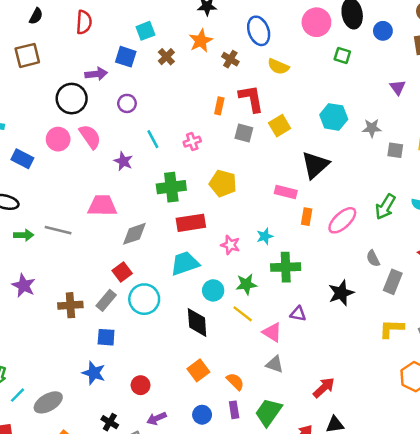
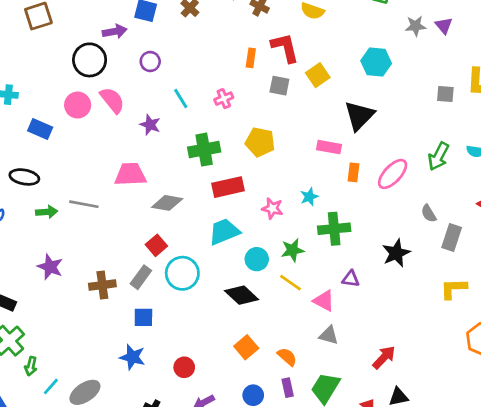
gray star: (372, 128) -> (416, 26), moved
gray diamond: (134, 234) -> (167, 203), turned 32
black diamond: (197, 322) -> (242, 295), turned -40

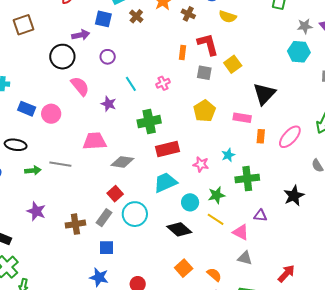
cyan hexagon: (376, 62) -> (299, 52), moved
pink circle: (78, 105) -> (51, 114), moved
yellow pentagon: (260, 142) -> (204, 111), moved, turned 30

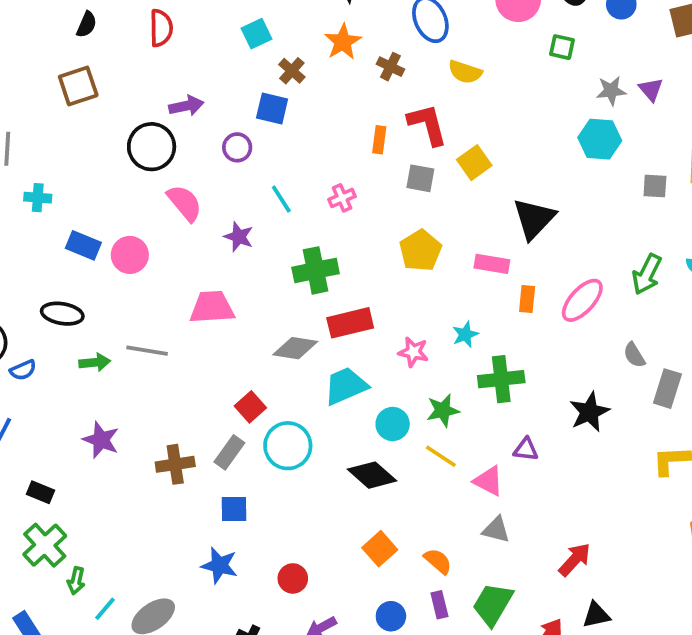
blue square: (103, 19) -> (272, 108), moved
gray diamond: (122, 162) -> (295, 348), moved

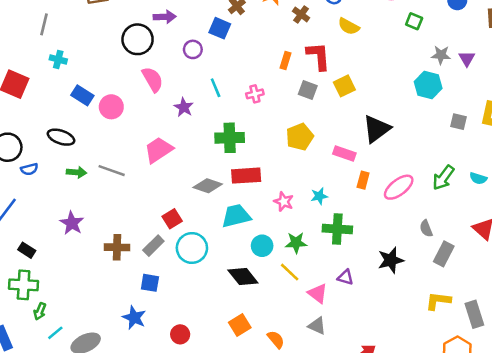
pink trapezoid: (212, 307) -> (159, 150), turned -40
green cross: (45, 545) -> (24, 285), turned 36

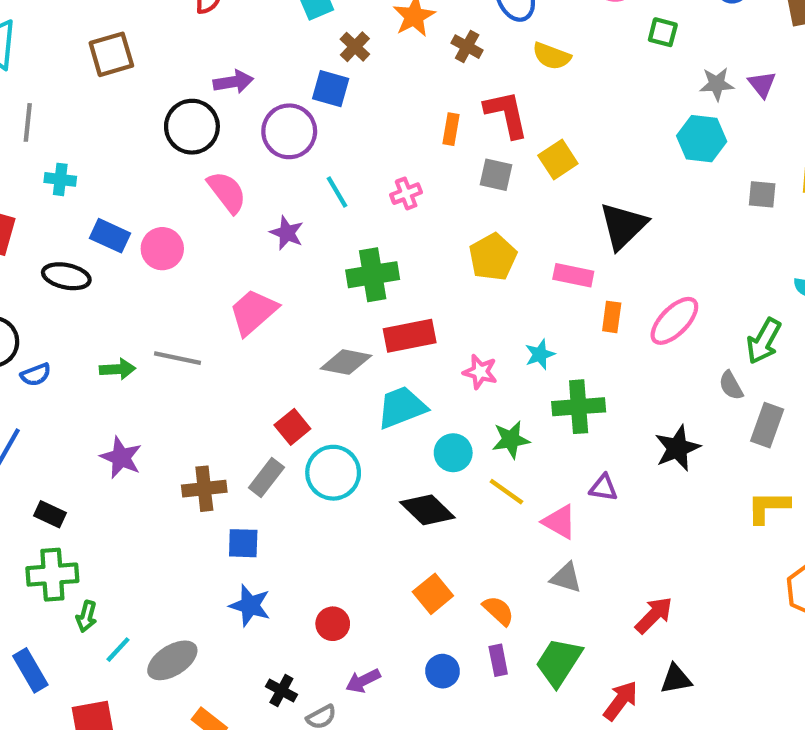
purple circle: (193, 49) -> (289, 131), size x1.6
black ellipse: (61, 137) -> (66, 276), moved
green arrow: (443, 178) -> (764, 341), moved
blue square: (150, 283) -> (243, 543), moved

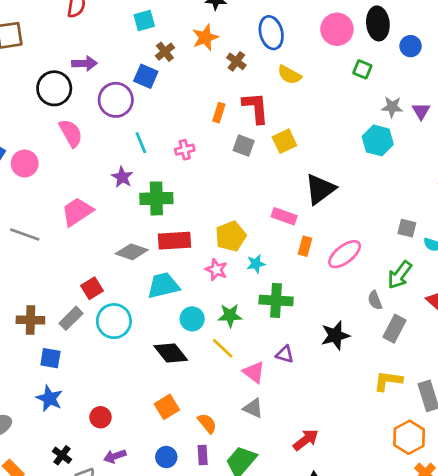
gray square: (762, 194) -> (407, 228), moved
purple star: (287, 233) -> (122, 177), moved
yellow pentagon: (493, 257) -> (231, 236), moved

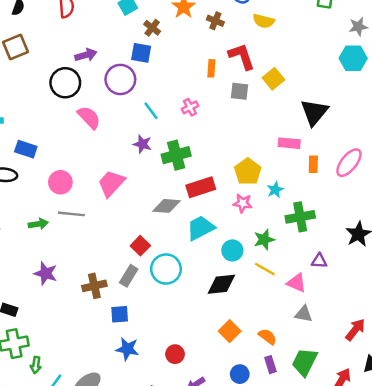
pink circle: (25, 163) -> (60, 182), moved
black diamond: (171, 353) -> (221, 284), turned -44

